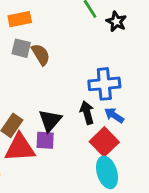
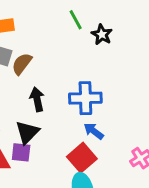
brown semicircle: (41, 55) -> (22, 64), turned -115
black arrow: (87, 113) -> (37, 99), moved

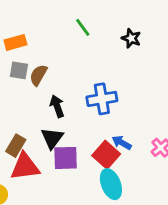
black star: (102, 35) -> (131, 38), moved
blue arrow: (94, 131) -> (122, 143), moved
purple square: (21, 152) -> (66, 158), moved, size x1.4

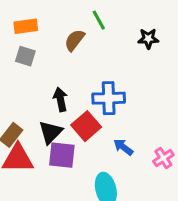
black star: (131, 38) -> (148, 39), turned -30
brown semicircle: (38, 75) -> (75, 40), moved
red square: (106, 155) -> (86, 126), moved

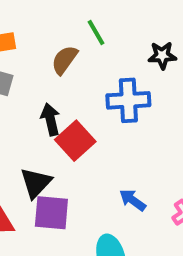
blue cross: (109, 98) -> (128, 100), moved
black arrow: (60, 99) -> (50, 119), moved
red square: (86, 126) -> (75, 141), moved

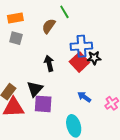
black star: (162, 55) -> (94, 58), moved
black arrow: (50, 119) -> (49, 63), moved
red square: (75, 141) -> (79, 62), moved

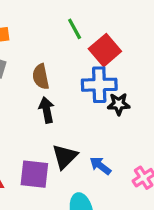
brown semicircle: (49, 26) -> (41, 77), moved, turned -49
red square: (79, 62) -> (105, 50), moved
black triangle: (35, 89) -> (65, 157), moved

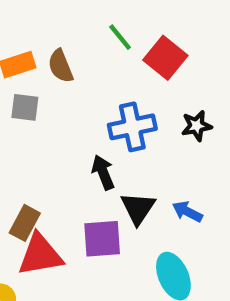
brown semicircle: (41, 77) -> (61, 66), moved
blue cross: (99, 85) -> (132, 127), moved
black arrow: (47, 110) -> (103, 172), moved

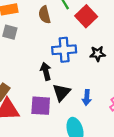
brown semicircle: (61, 66) -> (45, 15), moved
blue arrow: (187, 212) -> (87, 98), turned -120

